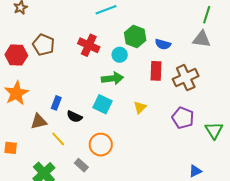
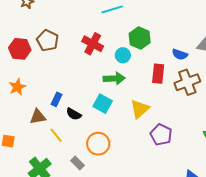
blue semicircle: (163, 44) -> (180, 54), moved
orange star: (16, 93) -> (17, 87), size x0.7
yellow triangle: (140, 107) -> (140, 109), size x1.5
purple pentagon: (183, 118) -> (161, 135), moved

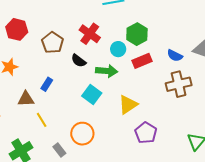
brown pentagon: (48, 40) -> (52, 43), moved
red rectangle: (158, 74) -> (142, 61), moved, turned 54
black semicircle: (74, 114) -> (79, 61), moved

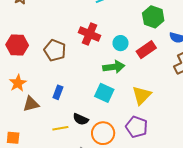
green hexagon: (137, 34) -> (153, 17), moved
black semicircle: (79, 61) -> (81, 119), moved
brown triangle: (26, 99) -> (31, 104), moved
yellow line: (42, 120) -> (60, 128), turned -56
purple pentagon: (146, 133) -> (137, 127), moved

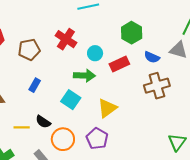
brown pentagon: (55, 50) -> (29, 50), turned 30
blue rectangle: (58, 92) -> (35, 85), moved

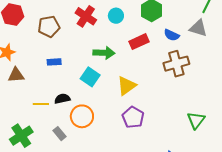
cyan circle: (95, 53) -> (116, 16), moved
blue rectangle: (35, 85) -> (54, 62), turned 56
black semicircle: (43, 122) -> (62, 99), turned 133
purple pentagon: (97, 139) -> (133, 117), moved

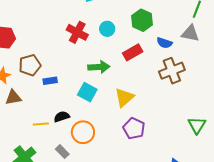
brown pentagon: (49, 26) -> (30, 65), moved

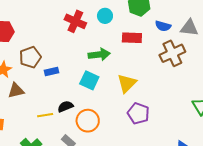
gray triangle: (190, 33) -> (189, 28), moved
red rectangle: (133, 52) -> (132, 38), turned 36

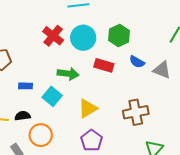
cyan circle: (105, 16) -> (83, 38), size x1.6
brown cross: (172, 53) -> (136, 112), moved
blue rectangle: (51, 72) -> (26, 86), moved

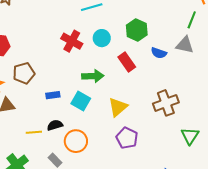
cyan circle: (83, 38) -> (102, 38), size x0.7
red rectangle: (104, 65) -> (127, 62), turned 48
gray triangle: (162, 70) -> (185, 45), moved

